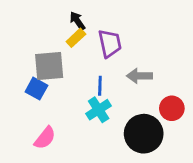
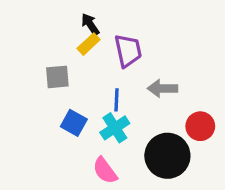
gray square: (49, 66) -> (57, 77), size x0.7
blue square: (36, 89) -> (74, 123), moved
pink semicircle: (45, 138) -> (105, 171), moved, turned 105

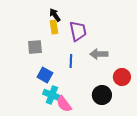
yellow rectangle: (89, 44) -> (54, 27), turned -56
cyan cross: (115, 128) -> (52, 95), moved, turned -36
black circle: (167, 156) -> (102, 95), size x0.7

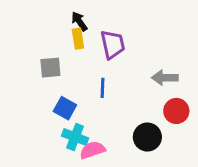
gray arrow: (99, 54) -> (165, 78), moved
pink semicircle: (64, 104) -> (92, 150), turned 108

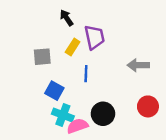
yellow rectangle: (78, 39) -> (73, 47), moved, turned 42
red circle: (176, 111) -> (148, 106), moved
black circle: (147, 137) -> (103, 114), moved

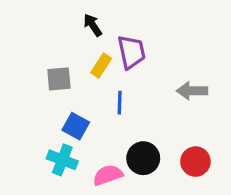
red circle: (148, 106) -> (195, 162), moved
cyan cross: (63, 115) -> (62, 160), moved

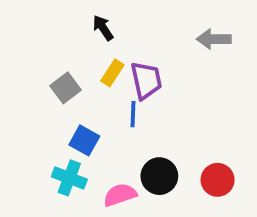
purple trapezoid: (131, 52) -> (146, 80), moved
gray square: (59, 79) -> (66, 88), turned -32
gray arrow: (192, 91) -> (214, 39), moved

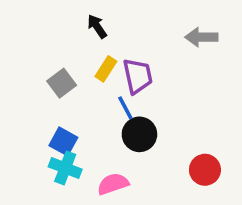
blue line: (133, 114) -> (125, 108), turned -30
blue square: (84, 140) -> (63, 141), moved
black circle: (159, 176) -> (139, 134), moved

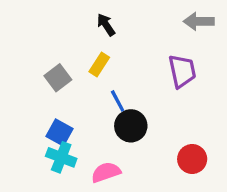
black arrow: (97, 26) -> (106, 25), moved
gray arrow: (201, 37) -> (199, 21), moved
purple trapezoid: (138, 76) -> (182, 71), moved

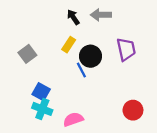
gray arrow: (199, 21) -> (101, 15), moved
gray square: (58, 78) -> (27, 54), moved
black circle: (131, 126) -> (90, 56), moved

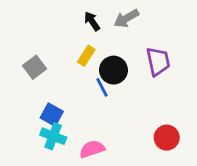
gray arrow: (101, 15) -> (126, 18), turned -30

